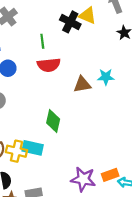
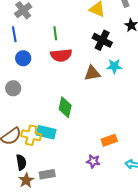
black cross: (70, 22) -> (102, 40), moved
orange rectangle: (110, 175) -> (109, 140), moved
purple star: (83, 179) -> (93, 161), size x0.6

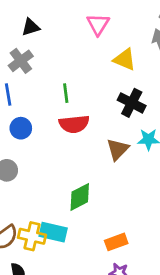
brown triangle: (92, 73) -> (118, 149), turned -36
green diamond: (65, 107) -> (80, 197), turned 50
orange rectangle: (109, 140) -> (116, 242), moved

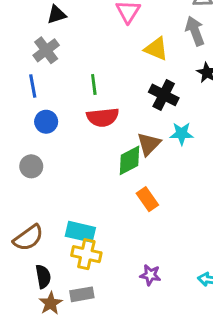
green diamond: (80, 197) -> (129, 160), moved
yellow cross: (32, 236) -> (86, 254), moved
orange rectangle: (116, 242) -> (147, 199), moved, turned 75

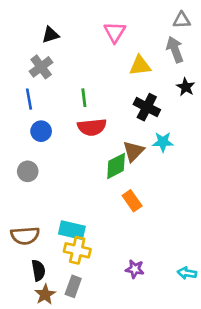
yellow triangle: (156, 49) -> (140, 66), turned -30
brown semicircle: (28, 238) -> (25, 236), turned 32
gray rectangle: (82, 294) -> (73, 286), turned -60

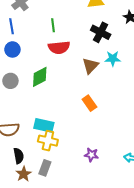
blue circle: (41, 131) -> (12, 49), moved
green diamond: (116, 166) -> (40, 77), moved

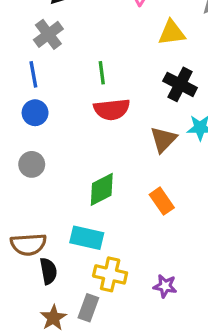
green diamond: (40, 77) -> (102, 189), moved
yellow cross: (48, 141) -> (110, 274), moved
black semicircle: (19, 156) -> (48, 271), moved

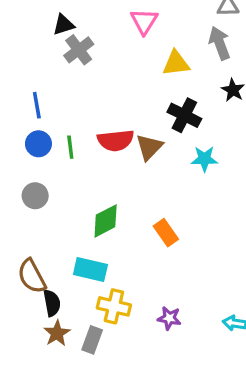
gray cross: (48, 34) -> (79, 50), moved
green line: (102, 73) -> (70, 147), moved
brown triangle: (163, 139) -> (149, 147), moved
brown semicircle: (28, 244) -> (32, 276), turned 66
brown star: (53, 318) -> (57, 333), moved

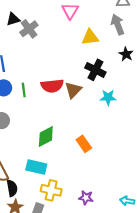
black triangle: (64, 25) -> (13, 19), moved

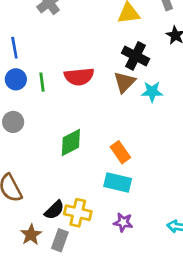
brown triangle: (73, 90) -> (125, 82), moved
cyan rectangle: (36, 167) -> (118, 182), moved
black semicircle: (12, 188) -> (54, 210), moved, turned 56

